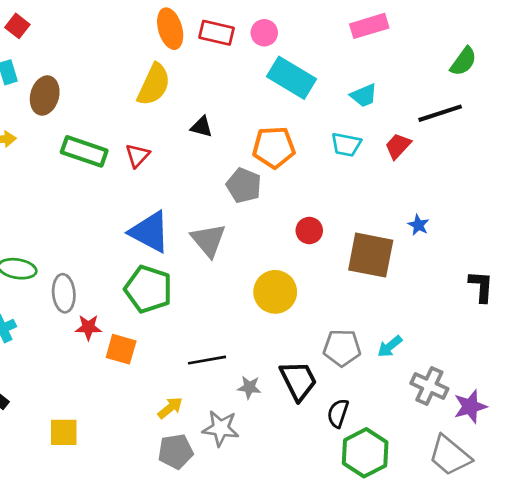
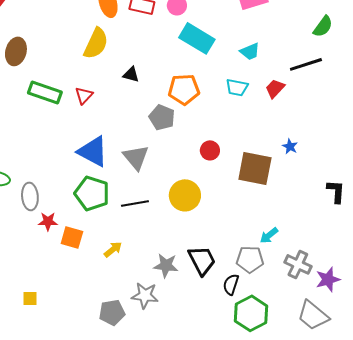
gray pentagon: (342, 348) -> (250, 259), moved
black line: (207, 360) -> (135, 203), moved
gray star: (249, 387) -> (166, 265), size x1.4
yellow arrow: (170, 408) -> (113, 249), moved
yellow square: (64, 432) -> (30, 298), size x0.7

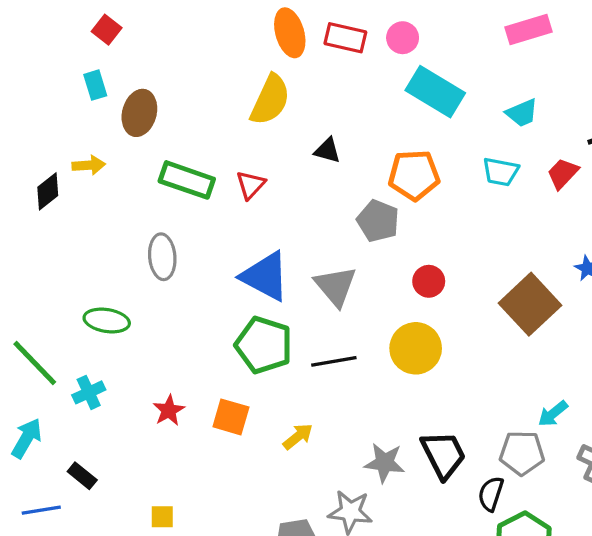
red circle: (210, 150) -> (429, 281), moved
brown square: (255, 168) -> (530, 304), turned 36
gray ellipse: (30, 196) -> (162, 257), moved
red star: (48, 221) -> (169, 410), moved, turned -30

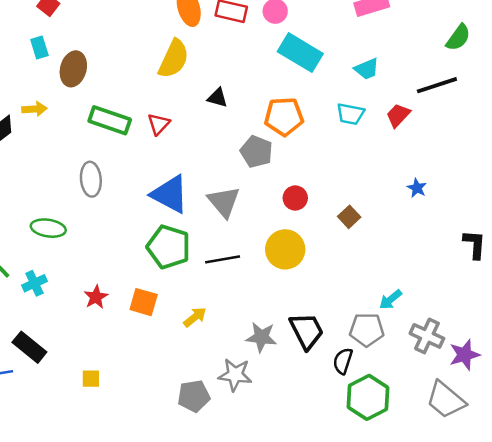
brown square: (530, 304) -> (349, 217), moved, size x0.5
black rectangle: (82, 476) -> (29, 347), size x1.5

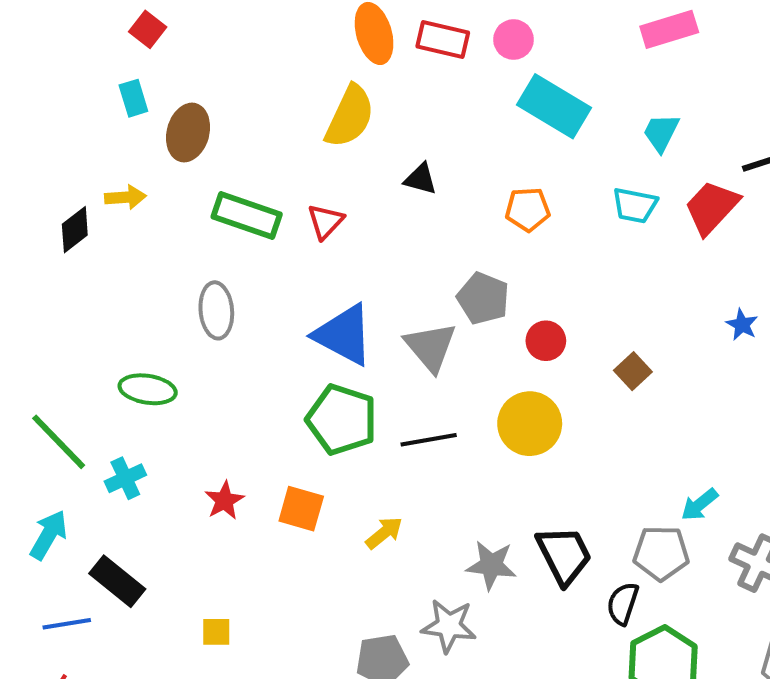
cyan trapezoid: (367, 69) -> (661, 133), turned 140
red trapezoid: (398, 115) -> (712, 207), size x1.4
orange pentagon: (284, 116) -> (528, 209), size x0.7
gray pentagon: (256, 152) -> (483, 298), moved

